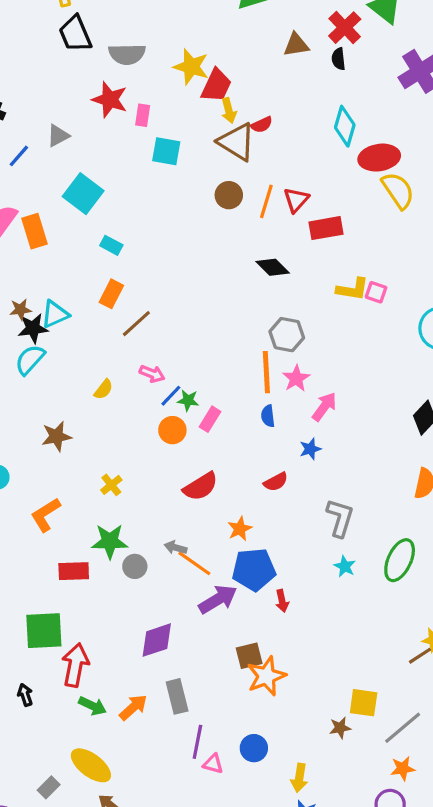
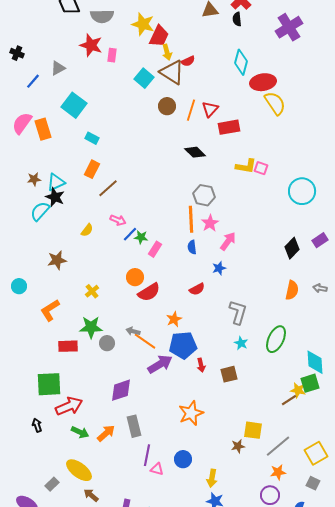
cyan square: (166, 151) -> (144, 78), moved, turned 30
black star: (33, 328) -> (55, 197), moved, turned 30
orange circle: (172, 430) -> (135, 277), moved
brown square: (249, 656) -> (229, 374), moved
red arrow: (75, 665) -> (69, 406), turned 56

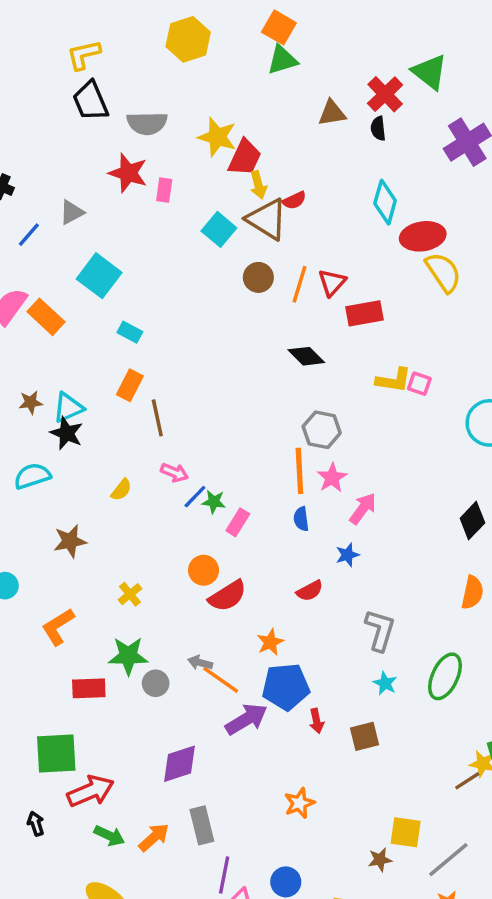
orange rectangle: (43, 129) -> (46, 317), turned -30
brown line: (108, 188) -> (157, 418), turned -60
cyan semicircle: (40, 211) -> (32, 476), moved, turned 30
orange star: (191, 413) -> (299, 803), size x0.7

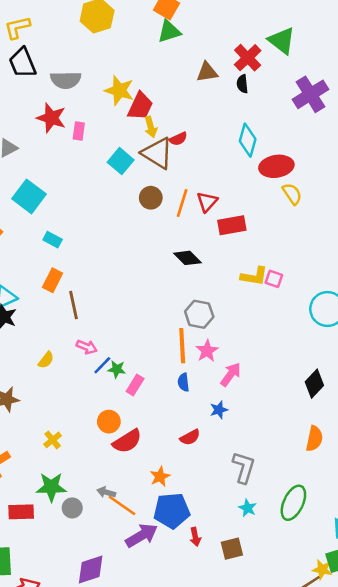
yellow semicircle: (443, 272) -> (292, 194), size x0.7

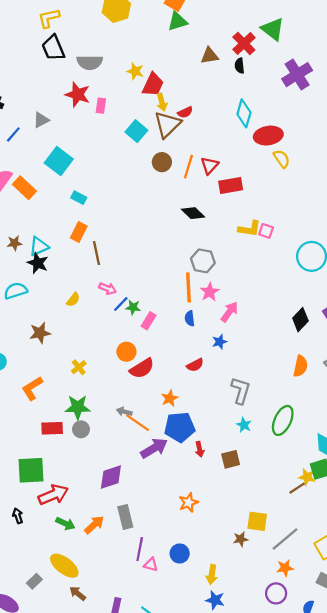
yellow star: (119, 90) -> (135, 71), size x0.7
brown triangle: (157, 153) -> (167, 124), turned 44
gray circle: (72, 508) -> (81, 429), moved

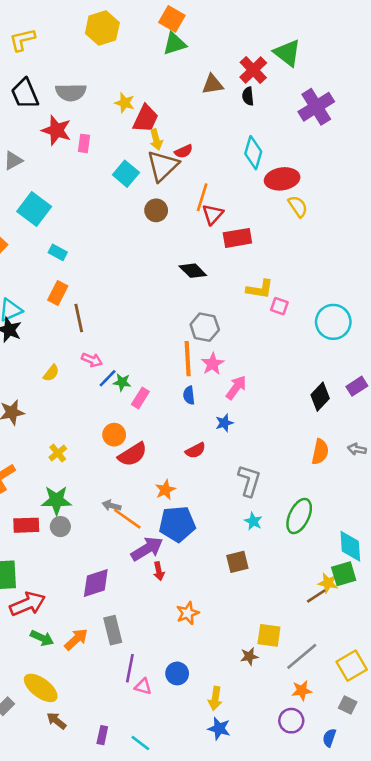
black trapezoid: (53, 48) -> (25, 94), moved
orange line: (188, 167) -> (202, 197), moved
pink square: (266, 231) -> (279, 306), moved
red arrow: (200, 449) -> (159, 571), moved

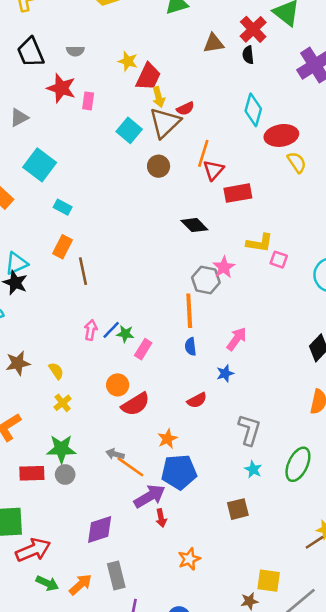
gray semicircle: (71, 92) -> (75, 51), size x0.6
pink arrow: (92, 360) -> (91, 330), moved, turned -102
pink star: (213, 364) -> (224, 267), moved
yellow semicircle: (51, 373) -> (56, 371), moved, turned -72

